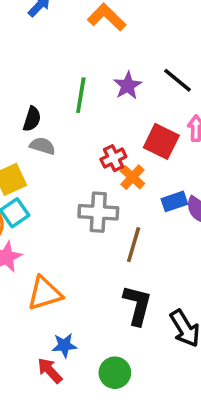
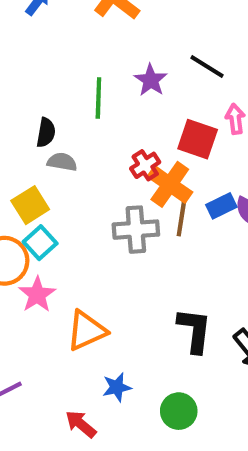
orange cross: (132, 177) -> (170, 184), size x1.5
brown line: (134, 245) -> (182, 216), moved
red arrow: (50, 370) -> (81, 424), moved

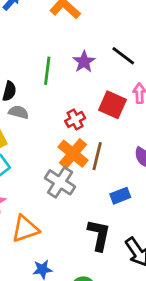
orange cross: (170, 184) -> (73, 154), moved
blue rectangle: (221, 206) -> (120, 196), moved
gray cross: (136, 230) -> (60, 182), moved, turned 32

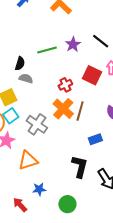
green line: (47, 71) -> (47, 50), turned 66
gray cross: (60, 182) -> (37, 124), moved

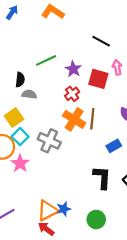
purple star: (73, 44) -> (73, 69), moved
orange triangle: (28, 160) -> (48, 211), moved

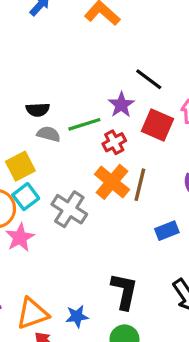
black line: (101, 41) -> (149, 79), moved
green line: (46, 60) -> (84, 124), moved
black semicircle: (20, 80) -> (38, 110), turned 72
black L-shape: (102, 177) -> (124, 291), moved
orange triangle: (48, 211) -> (32, 314), moved

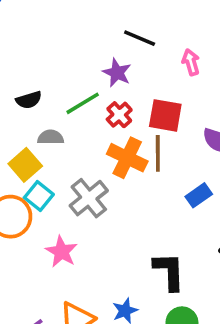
red square: (158, 125) -> (165, 115), moved
gray semicircle: (49, 134) -> (51, 137), moved
gray cross: (69, 209) -> (89, 198), turned 32
pink star: (20, 238) -> (61, 252), moved

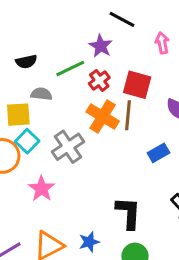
yellow square: (25, 165) -> (18, 115), turned 32

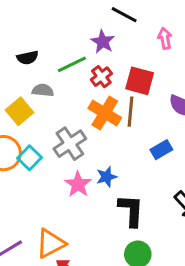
yellow square: (18, 115) -> (20, 111), turned -36
cyan square: (27, 141) -> (30, 158), moved
pink star: (41, 189) -> (78, 184), moved
blue star: (89, 242) -> (106, 177), moved

